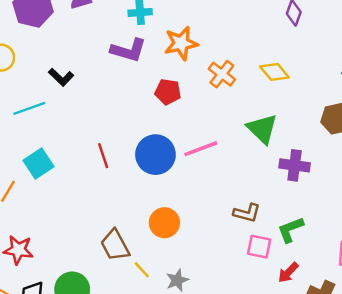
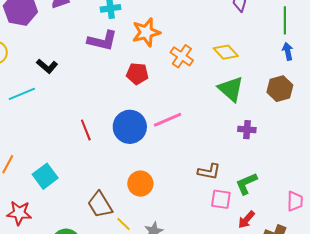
green triangle: (262, 129) -> (231, 89), moved
cyan square: (39, 163) -> (45, 176), moved
purple cross: (295, 165) -> (247, 130), size x0.7

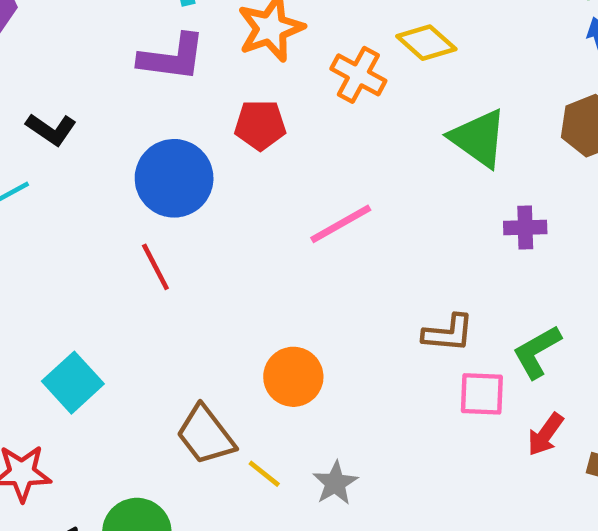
yellow diamond: (226, 52) -> (426, 43), moved
blue circle: (130, 127) -> (174, 178), moved

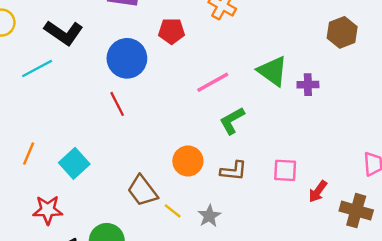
black L-shape: (51, 129) -> (64, 33), size x1.5
green triangle: (479, 138) -> (273, 71), moved
brown L-shape: (448, 333) -> (234, 171), moved
green L-shape: (537, 352) -> (232, 121), moved

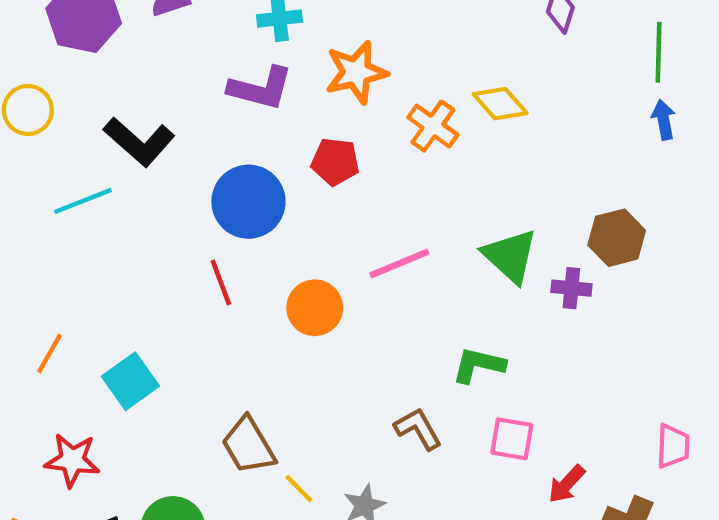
brown hexagon: (342, 32) -> (617, 238), moved
green L-shape: (232, 121) -> (478, 365), moved, turned 36
orange circle: (188, 161) -> (315, 308), moved
brown L-shape: (234, 171) -> (418, 429), turned -132

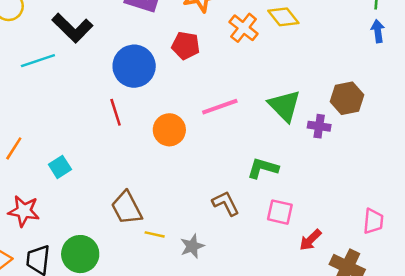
cyan square: (130, 381) -> (60, 167), size x0.7
yellow line: (299, 489) -> (155, 234), turned -36

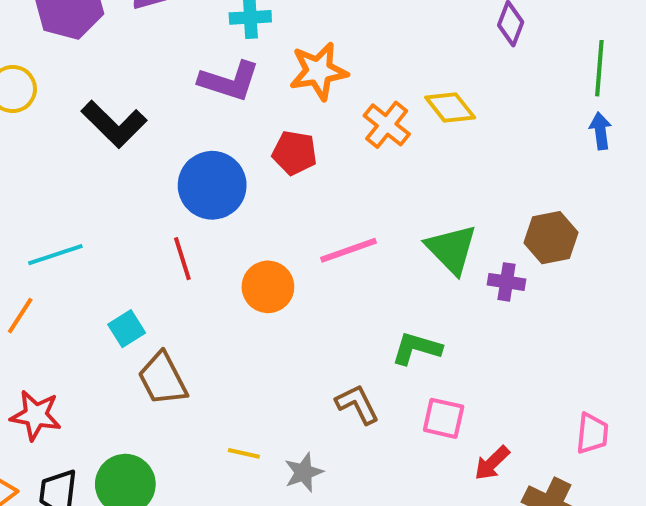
cyan line: (38, 61) -> (55, 255), moved
cyan square: (60, 167) -> (127, 329), moved
brown trapezoid: (127, 208) -> (163, 379), moved

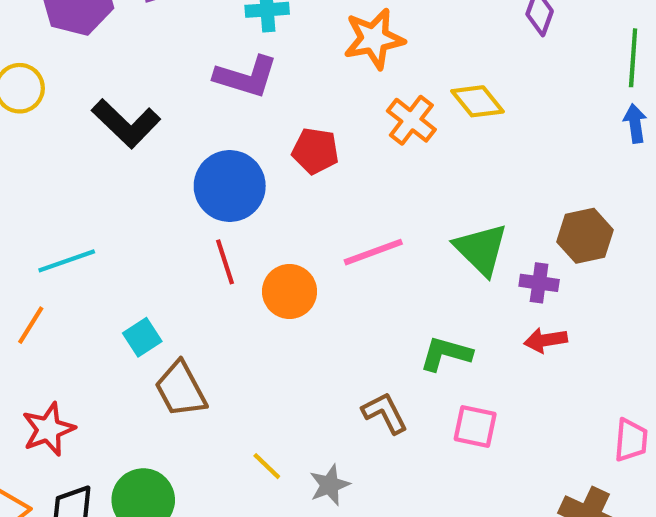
orange star: (319, 71) -> (374, 39), moved
red line: (182, 259) -> (225, 262), moved
red star: (36, 415) -> (48, 429), turned -30
yellow line: (244, 453) -> (267, 466), turned 32
red arrow: (492, 463) -> (546, 340), moved, turned 36

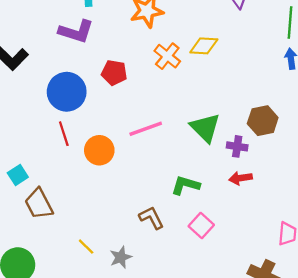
yellow diamond: (477, 101) -> (204, 46), turned -48
pink square: (475, 426) -> (201, 226), turned 30

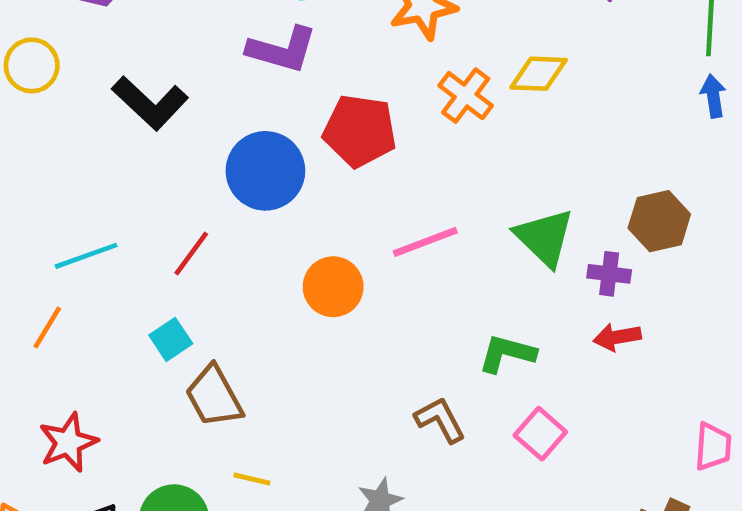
red pentagon: (114, 73) -> (360, 131), size x1.4
red line: (64, 134) -> (191, 253), moved, turned 55
yellow line: (86, 247) -> (252, 479), moved, turned -30

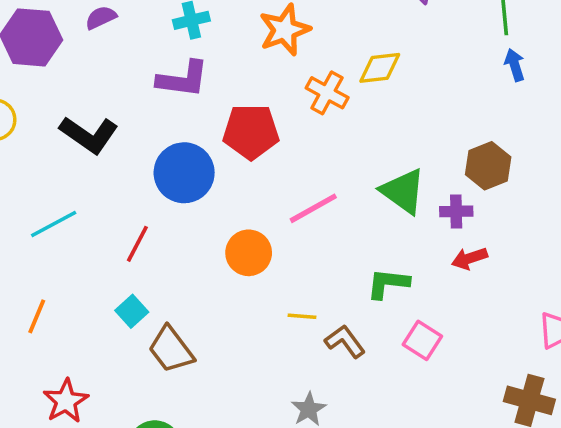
cyan line: (86, 256) -> (54, 224), moved
yellow line: (252, 479) -> (302, 316), moved

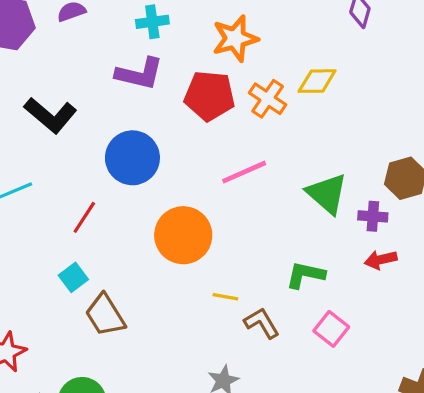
red pentagon: (251, 132) -> (209, 96), moved
pink line: (313, 208) -> (244, 172), moved
orange circle: (249, 253) -> (183, 235), size x1.4

